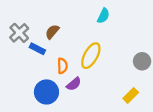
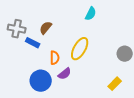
gray cross: (19, 33) -> (17, 29), turned -36

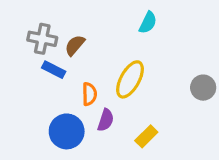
gray cross: (17, 29) -> (42, 39), moved
purple semicircle: (65, 74) -> (106, 120), turned -32
yellow rectangle: (115, 84) -> (146, 136), moved

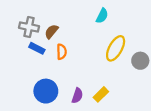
yellow ellipse: (130, 79) -> (116, 48), moved
orange semicircle: (89, 94) -> (62, 52), moved
purple semicircle: (106, 120) -> (77, 96), moved

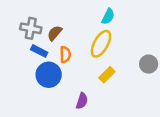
yellow ellipse: (116, 48) -> (101, 44), moved
blue circle: (46, 91) -> (49, 75), moved
yellow rectangle: (101, 94) -> (107, 75), moved

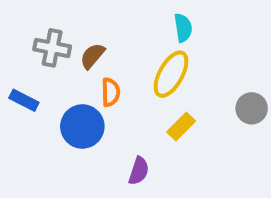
cyan semicircle: (108, 16) -> (183, 28), turned -35
blue rectangle: (39, 51) -> (24, 100), moved

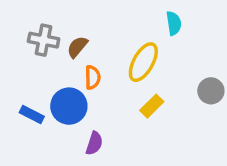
cyan semicircle: (183, 28) -> (174, 23), moved
blue rectangle: (24, 100) -> (32, 115), moved
purple semicircle: (139, 171) -> (94, 143), moved

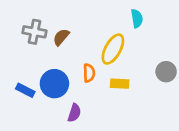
orange semicircle: (93, 77) -> (89, 73), moved
yellow rectangle: (152, 106) -> (120, 84), turned 48

